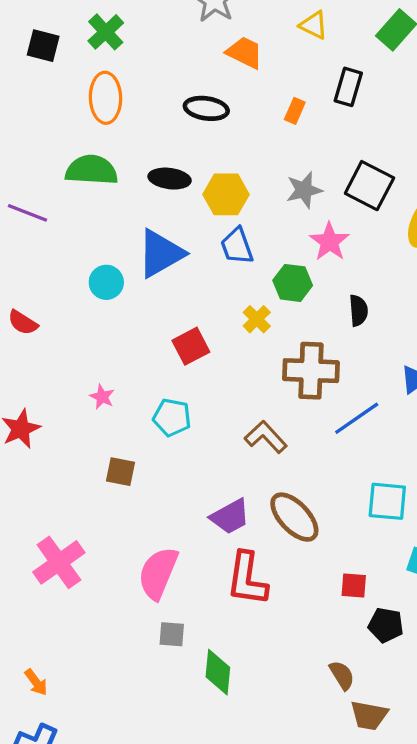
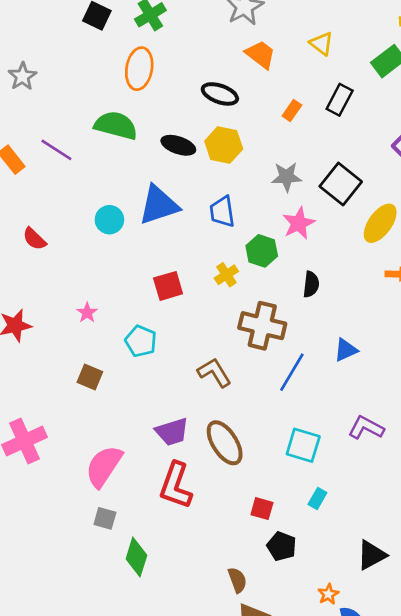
yellow hexagon: (226, 194) -> (224, 145), moved
blue line: (357, 418) -> (292, 372), turned -36

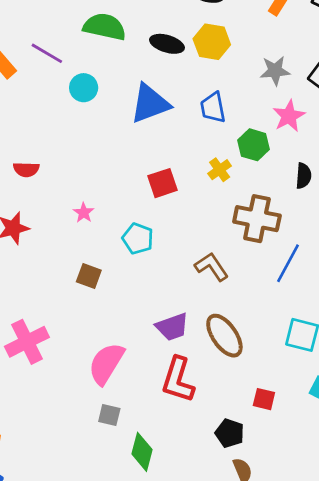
cyan circle: (109, 220) -> (84, 88), moved
red semicircle: (34, 239) -> (26, 169), moved, turned -40
black pentagon: (282, 546) -> (230, 433), moved

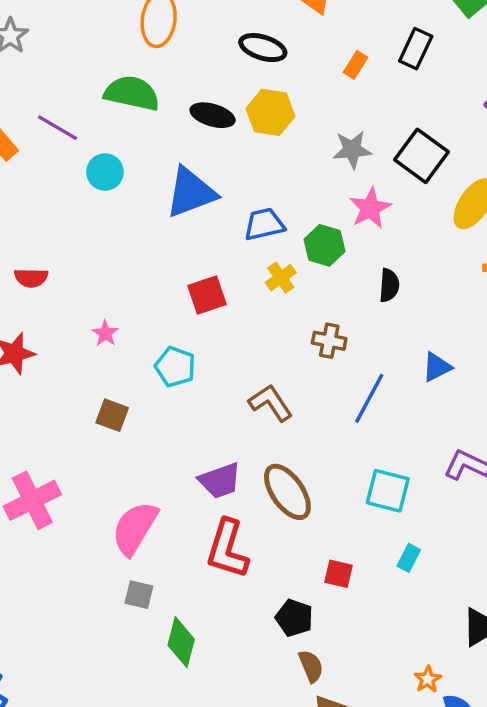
blue trapezoid: (213, 108) -> (264, 224), moved, turned 88
brown cross: (257, 219) -> (329, 341), size x0.6

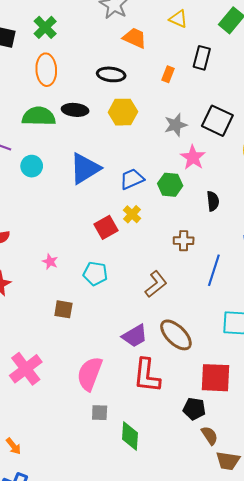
black ellipse: (213, 115) -> (75, 110), moved
yellow cross: (281, 278) -> (132, 214), moved
brown L-shape: (271, 403) -> (156, 284), turned 96
red square: (339, 574) -> (215, 378), size x1.8

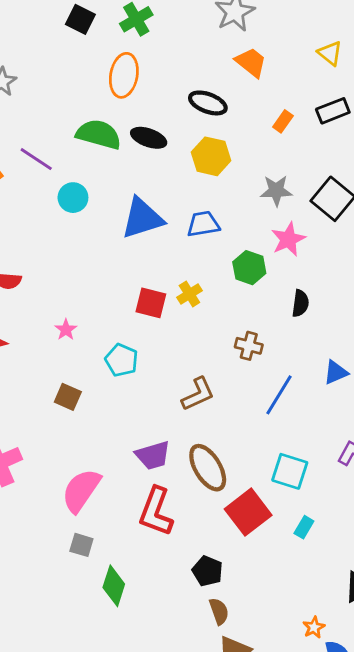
yellow triangle: (178, 19) -> (330, 53), moved
black rectangle: (202, 58) -> (333, 111), turned 40
blue trapezoid: (132, 179) -> (203, 224), moved
red square: (106, 227) -> (151, 303), turned 30
red square: (215, 378) -> (248, 512), moved, turned 36

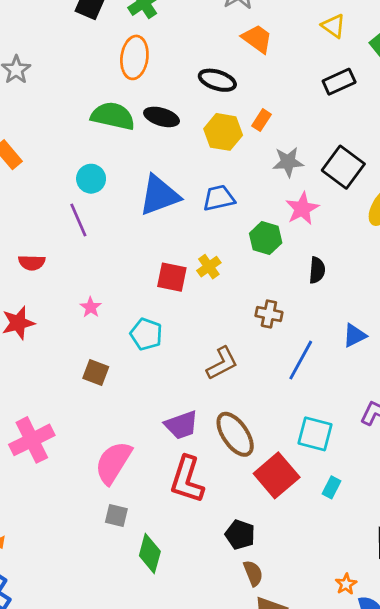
orange rectangle: (283, 121) -> (262, 120), moved
purple line: (36, 159) -> (78, 220), moved, turned 36

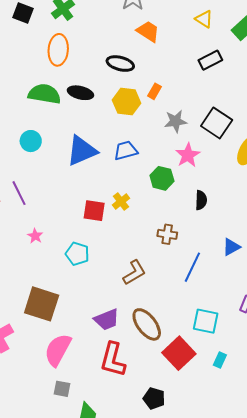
purple line: (78, 220) -> (19, 193), moved
brown square: (96, 372) -> (42, 304), moved, size x1.8

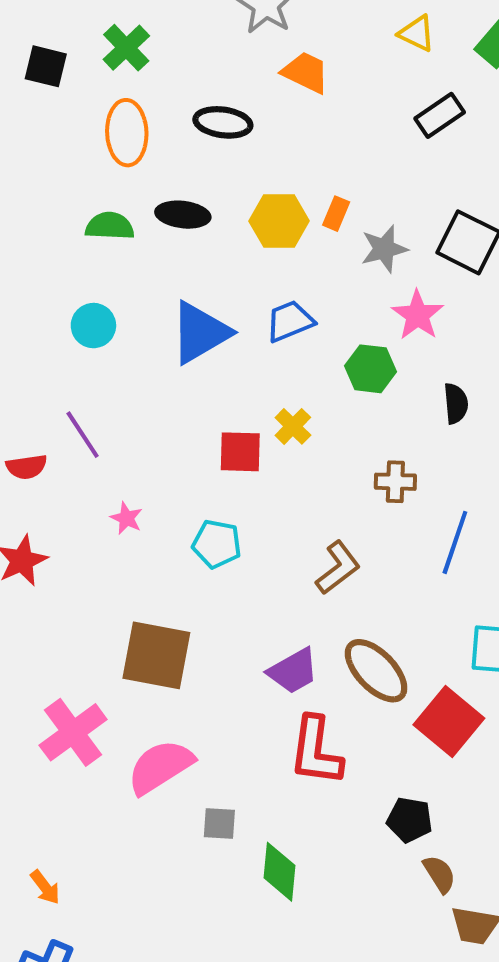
black ellipse: (120, 64) -> (223, 122), moved
orange rectangle: (154, 91) -> (336, 214), moved
green semicircle: (44, 94) -> (110, 226), size x0.7
pink semicircle: (58, 350) -> (160, 767), moved, turned 36

